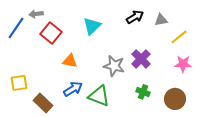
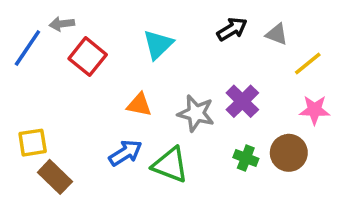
gray triangle: (161, 20) -> (277, 34), turned 32
orange triangle: (70, 61) -> (139, 105), moved
brown circle: (175, 99) -> (289, 153), moved
brown rectangle: (43, 103) -> (55, 177), moved

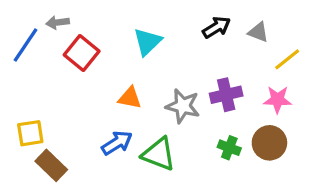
purple cross: (242, 101) -> (226, 95), turned 32
pink star: (315, 110) -> (277, 100), moved

